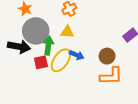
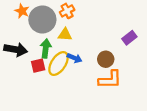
gray circle: (36, 31) -> (42, 20), moved

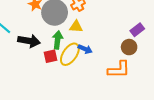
brown circle: (106, 59) -> (129, 47), moved

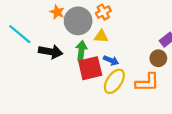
yellow ellipse: (70, 54) -> (114, 81), moved
red square: (50, 56) -> (90, 68), moved, size x1.6

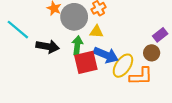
blue arrow: (111, 60) -> (106, 55), size x1.6
yellow ellipse: (114, 81) -> (123, 66), moved

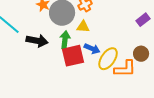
purple rectangle: (160, 35) -> (143, 20), moved
brown circle: (152, 53) -> (141, 54), moved
blue arrow: (106, 55) -> (92, 49), size x0.7

